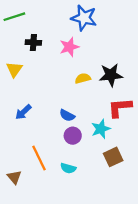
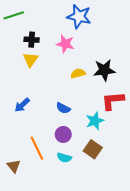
pink star: (69, 47) -> (65, 44), turned 30
yellow triangle: (14, 69) -> (31, 60), moved
purple circle: (73, 136) -> (63, 134), moved
brown square: (113, 157) -> (93, 149), moved, turned -30

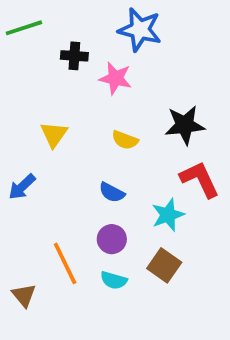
black cross: (32, 40) -> (74, 56), moved
yellow triangle: (31, 60) -> (54, 134), moved
yellow semicircle: (78, 73) -> (125, 140), moved, turned -144
red L-shape: (113, 101) -> (200, 179), turned 70
blue arrow: (22, 105) -> (22, 187), moved

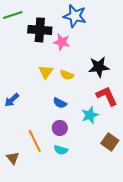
black cross: (74, 56) -> (40, 30), size x1.6
yellow triangle: (54, 134) -> (46, 72), moved
brown square: (164, 265) -> (110, 142), moved

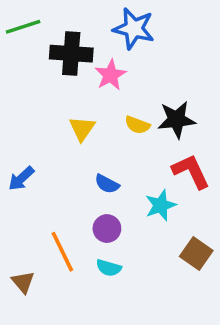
pink star: (62, 42) -> (111, 75), turned 30
yellow semicircle: (67, 75) -> (137, 125), moved

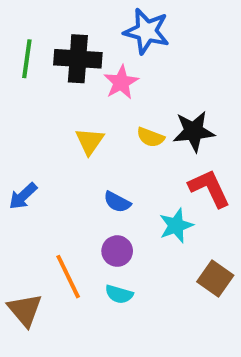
green line: (23, 27) -> (27, 59), moved, turned -64
brown triangle: (23, 282) -> (25, 310), size x1.4

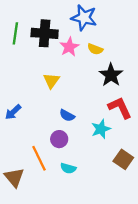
black star: (194, 131) -> (111, 75), turned -30
yellow semicircle: (151, 137) -> (95, 49), moved
purple circle: (117, 251) -> (59, 139), moved

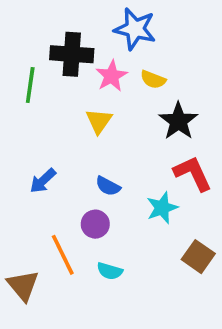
green line: (15, 33) -> (30, 85), moved
yellow triangle: (51, 81) -> (99, 121), moved
blue arrow: (13, 112) -> (43, 181), moved

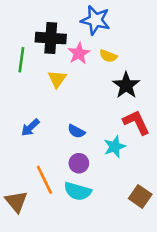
yellow triangle: (99, 121) -> (57, 79), moved
purple circle: (95, 224) -> (79, 163), moved
brown square: (198, 257) -> (140, 196), moved
cyan semicircle: (110, 271) -> (78, 191), size x1.5

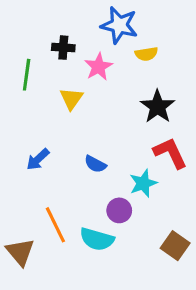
black cross: (51, 38) -> (63, 48), size x0.6
yellow semicircle: (108, 56) -> (146, 54), moved, turned -30
purple circle: (79, 163) -> (119, 210), moved

